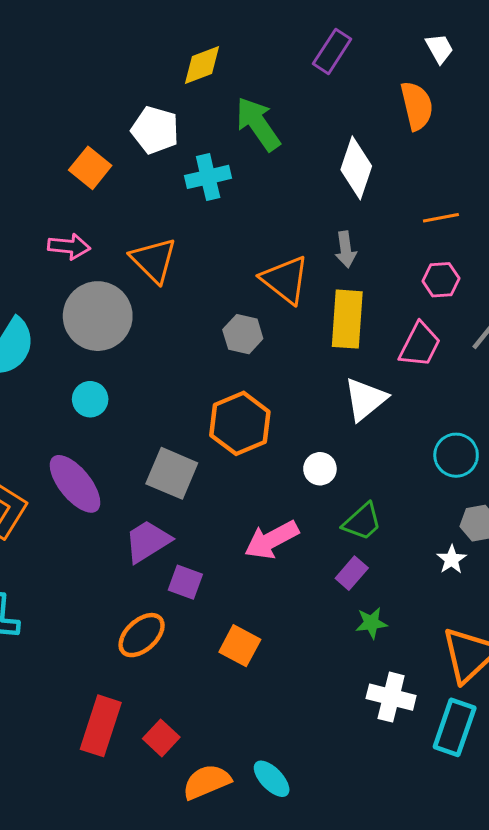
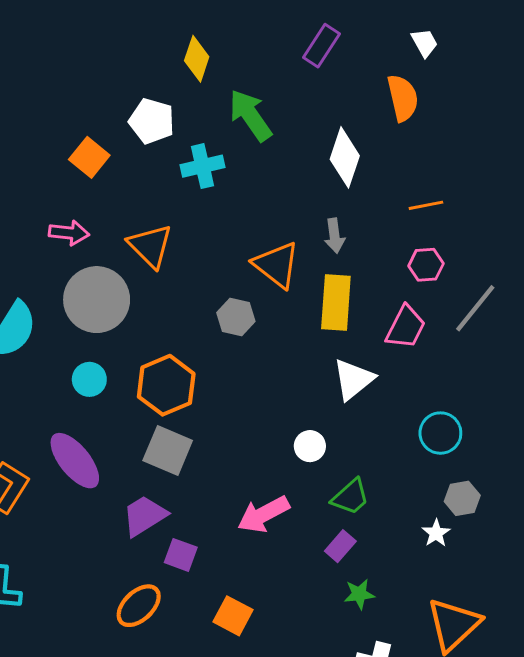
yellow diamond: (202, 65) -> (197, 59), turned -51
orange hexagon: (240, 423) -> (166, 385), moved

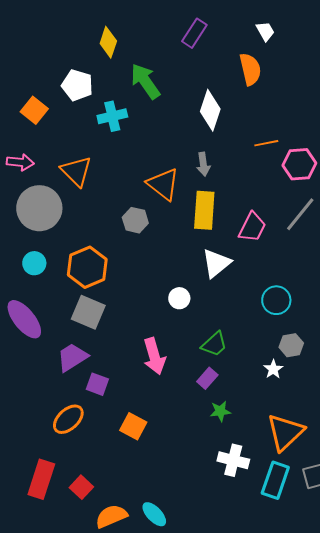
pink hexagon: (426, 265) -> (299, 164), moved, size x1.4
white circle: (310, 446) -> (179, 298), moved
pink arrow: (263, 514) -> (154, 356), turned -78

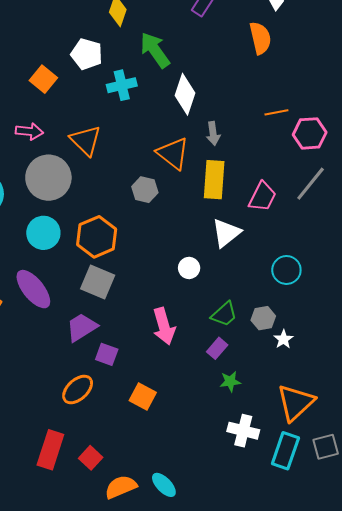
white diamond: (210, 110) -> (185, 94), moved
cyan circle: (34, 263) -> (43, 233), size x1.4
gray hexagon: (291, 345) -> (263, 318), moved

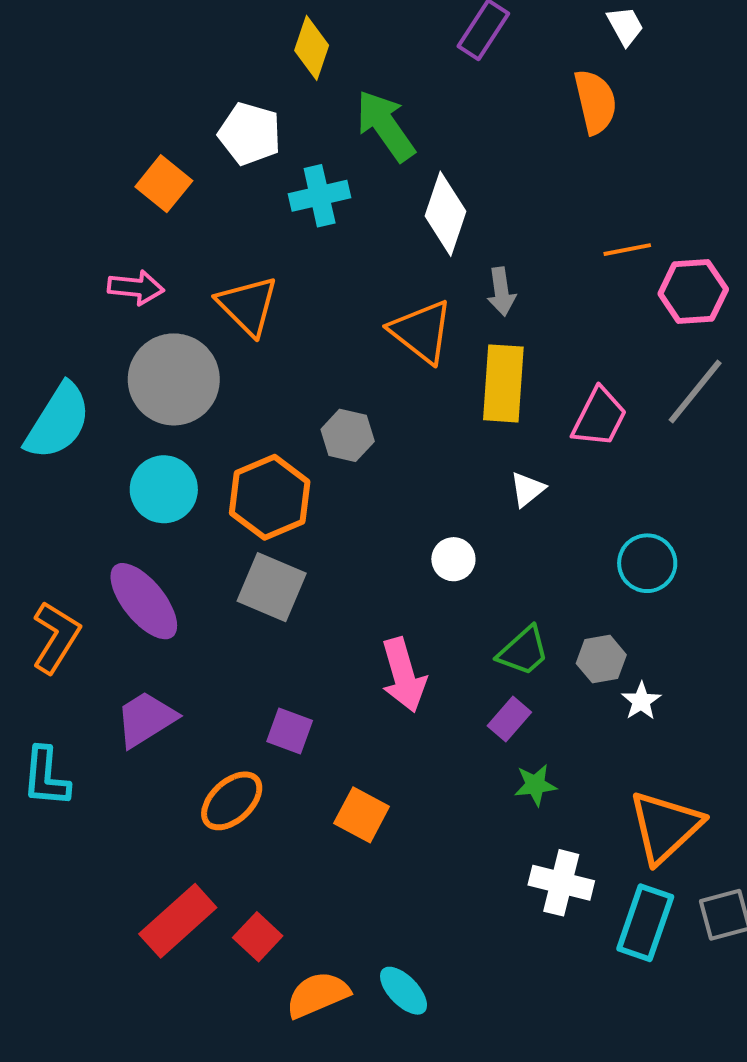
gray hexagon: (145, 190) -> (348, 435), moved
white triangle: (226, 233) -> (527, 489), size x0.6
purple trapezoid: (82, 327) -> (146, 719), moved
red rectangle: (50, 450) -> (178, 921), turned 30

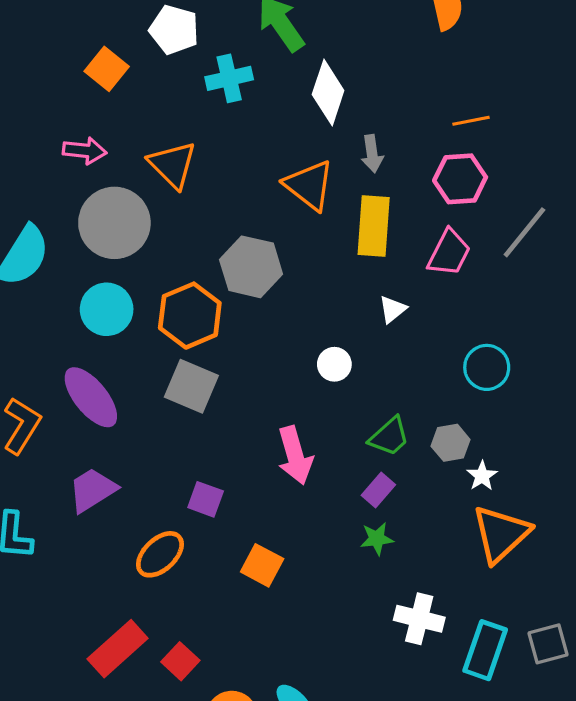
pink hexagon: (693, 292) -> (460, 179), moved
gray hexagon: (348, 435) -> (251, 267), size x1.5
green star: (535, 785) -> (377, 539), moved
orange triangle: (665, 827) -> (501, 534), moved

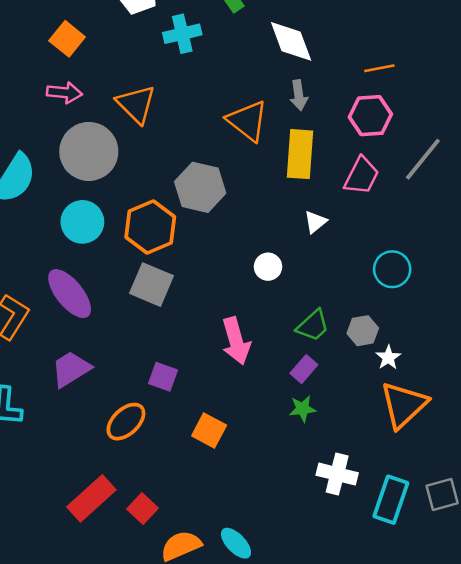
orange square: (107, 69) -> (67, 39), moved
white diamond: (328, 92) -> (291, 41), moved, turned -39

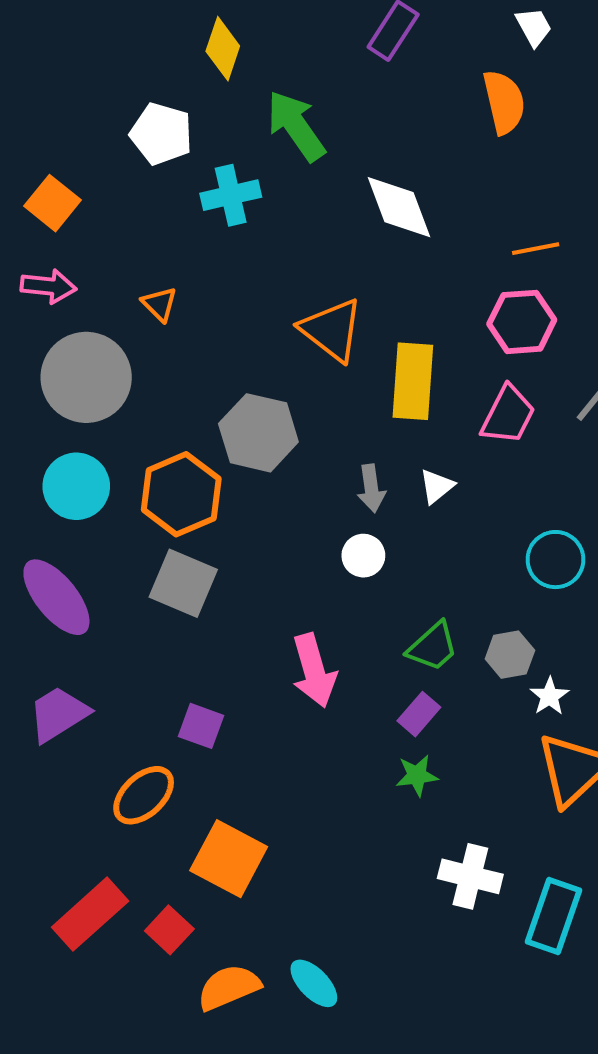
gray arrow: (299, 95) -> (371, 488), moved
orange triangle: (136, 104) -> (159, 304), size x0.6
orange square: (209, 431) -> (229, 859), moved, size x1.4

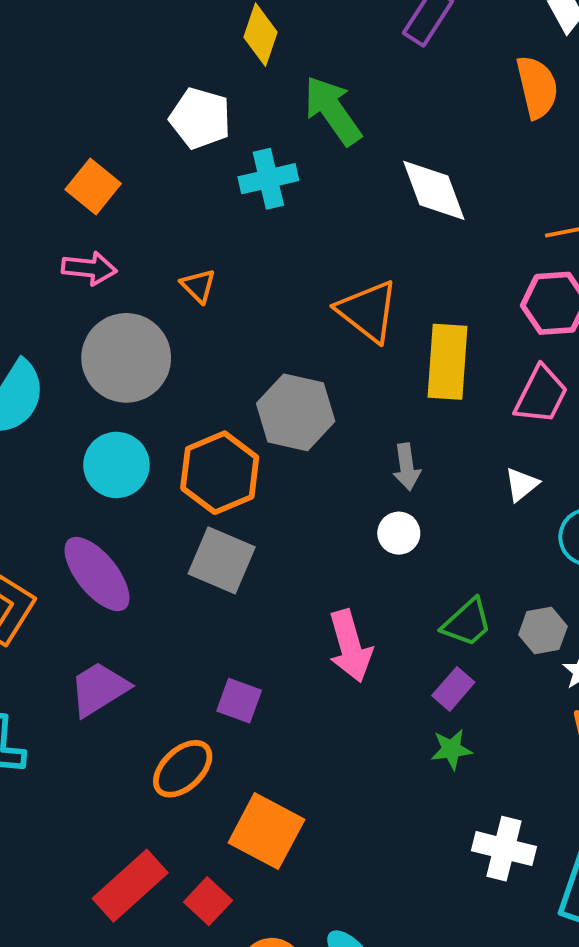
white triangle: (437, 486) -> (522, 484), moved

